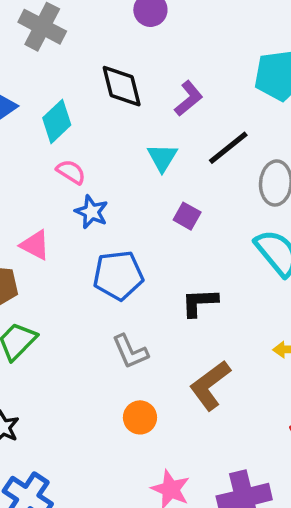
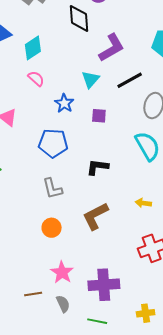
black diamond: (122, 86) -> (79, 18), moved
purple L-shape: (189, 98) -> (112, 48), size x1.4
blue star: (91, 212) -> (64, 103), moved
purple square: (187, 216) -> (99, 116), turned -35

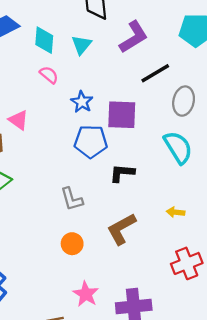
cyan diamond: (33, 48) -> (44, 40), turned -50
cyan triangle: (90, 79) -> (81, 45), moved
purple square: (99, 116) -> (122, 115), size x1.8
blue pentagon: (53, 143) -> (91, 142), moved

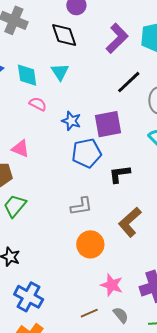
purple L-shape: (134, 37) -> (117, 38), moved
gray L-shape: (72, 199) -> (81, 206), turned -70
orange circle: (72, 244) -> (90, 244), size x1.4

